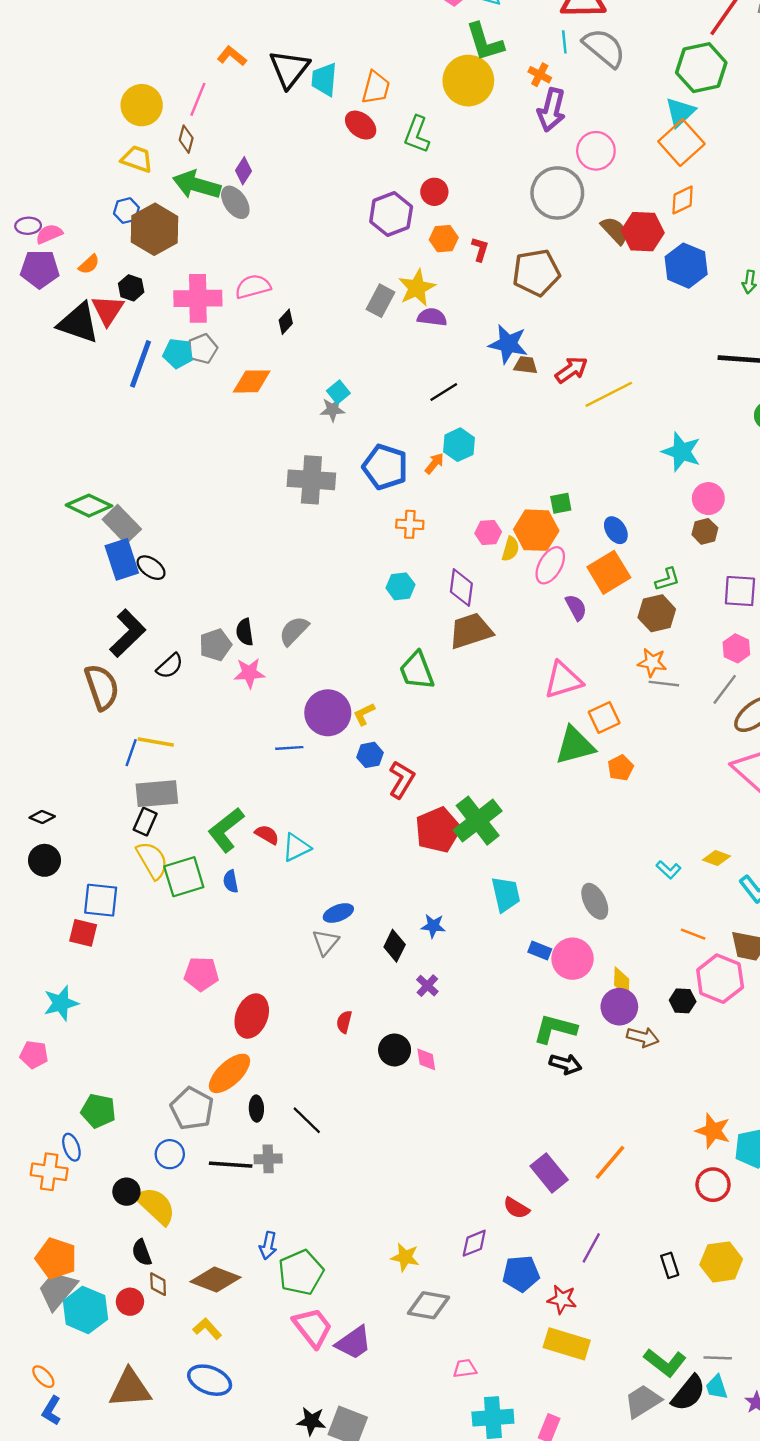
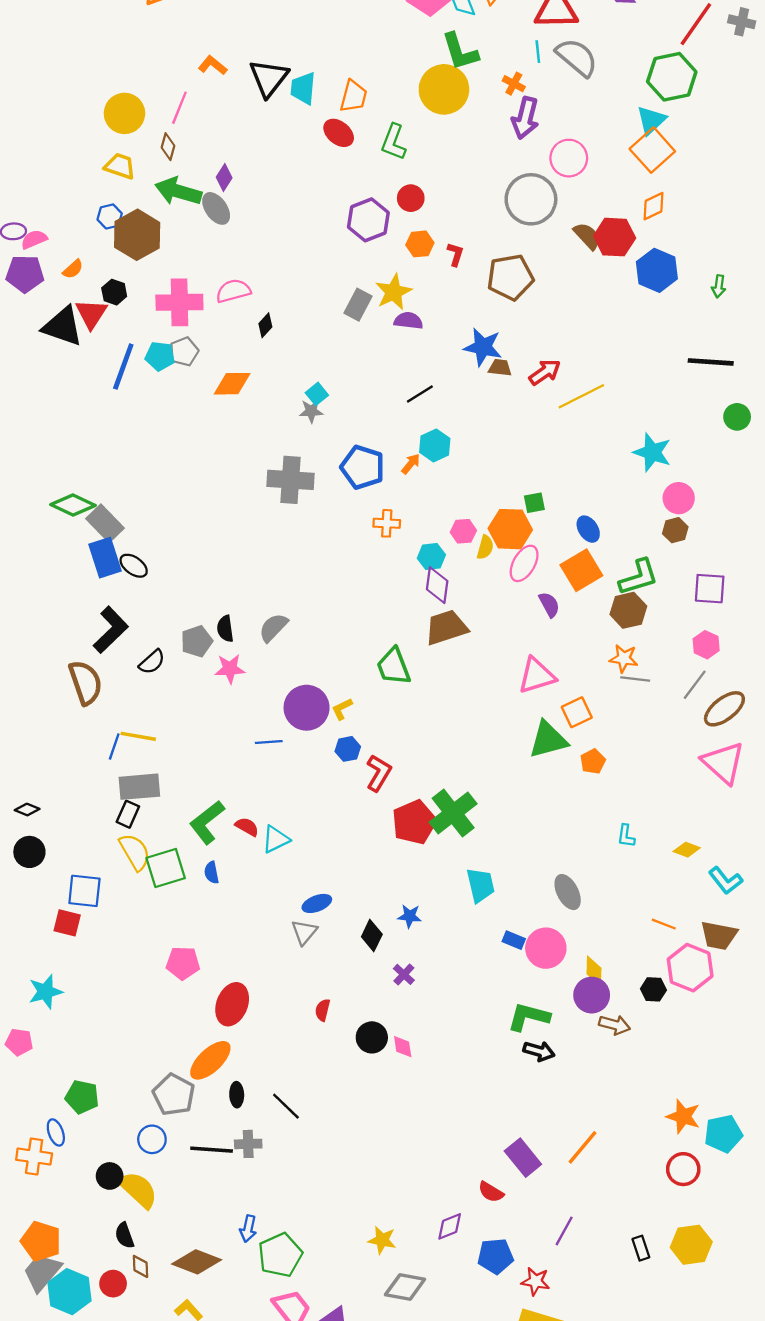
green L-shape: (667, 579) -> (639, 577), size x1.6
cyan hexagon: (400, 586) -> (431, 557), moved
cyan L-shape: (669, 870) -> (626, 836), moved, turned 55

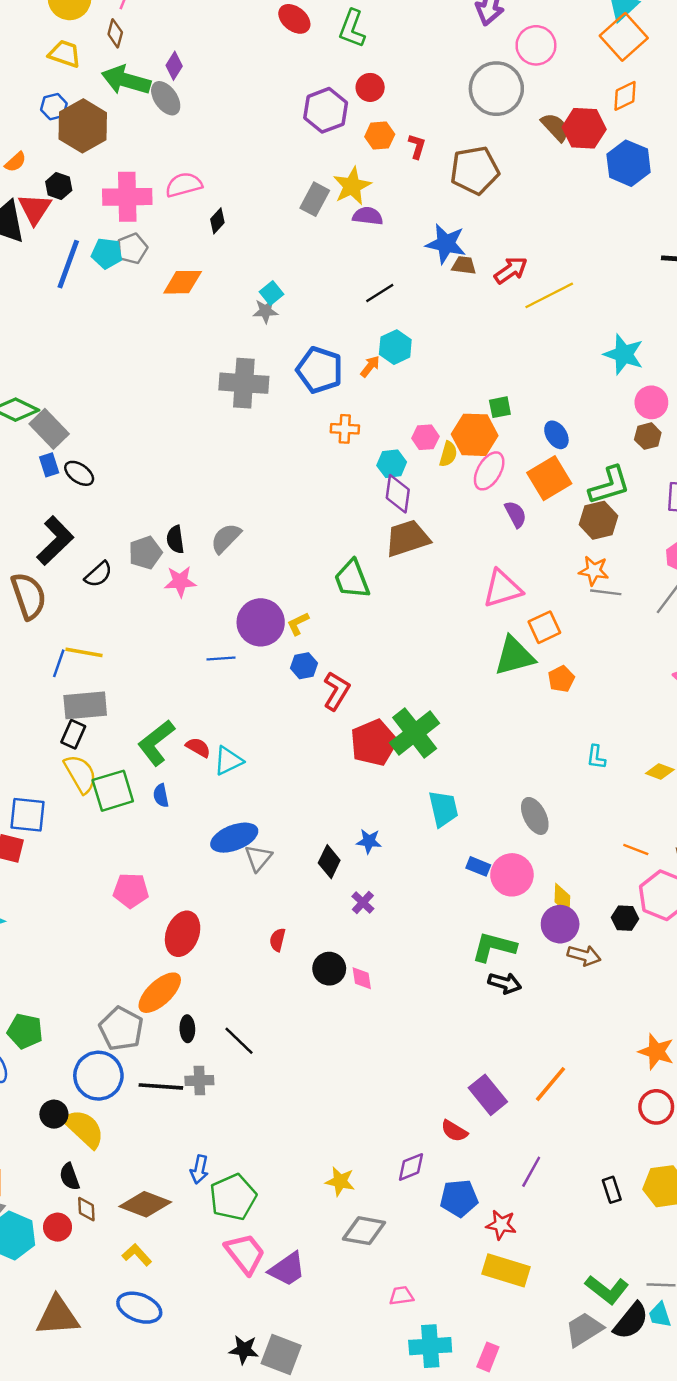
blue rectangle: (105, 558) -> (49, 465), size x0.6
blue ellipse: (317, 903) -> (234, 838), moved, size x1.5
blue circle: (152, 1139) -> (98, 1076), size x1.6

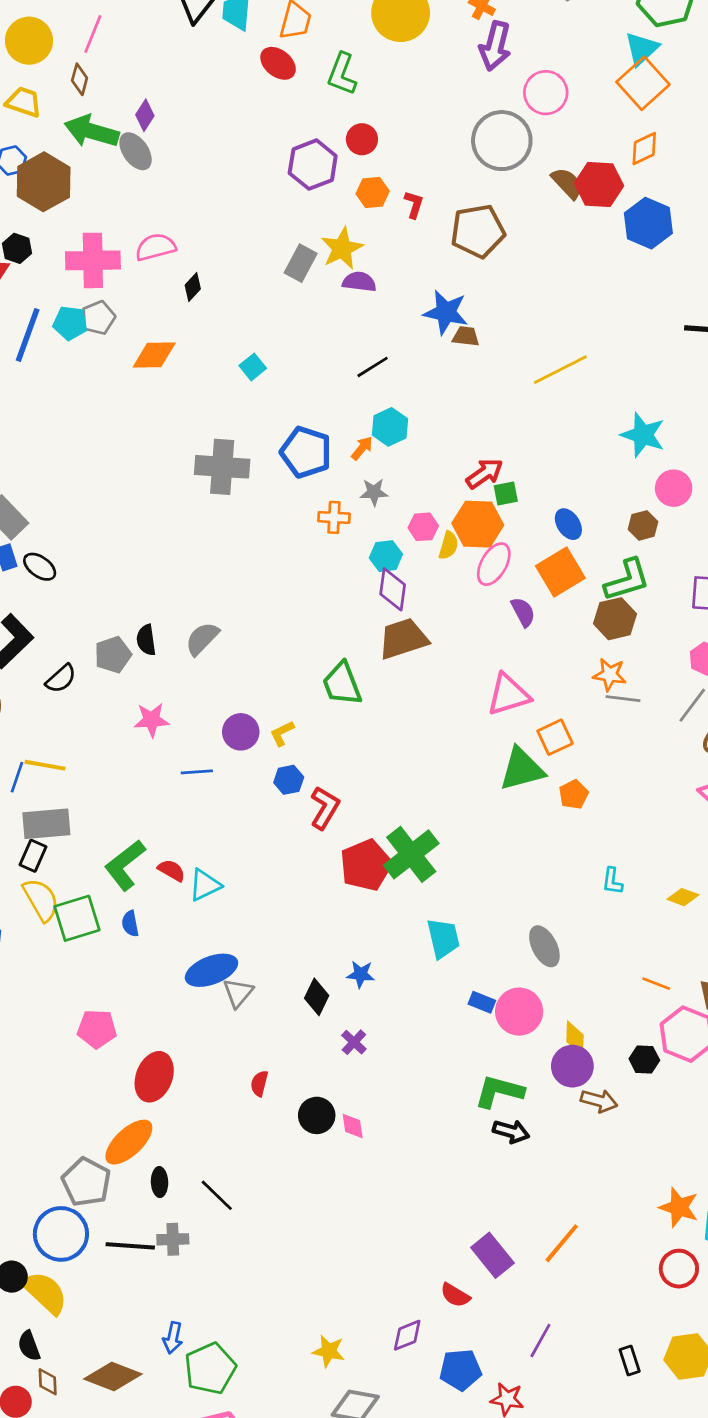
red arrow: (511, 270) -> (484, 473), moved
gray star: (266, 311) -> (374, 492), moved
brown hexagon: (648, 436) -> (643, 525), moved
pink star: (180, 582) -> (152, 720), moved
purple circle: (261, 622) -> (241, 732), size x0.7

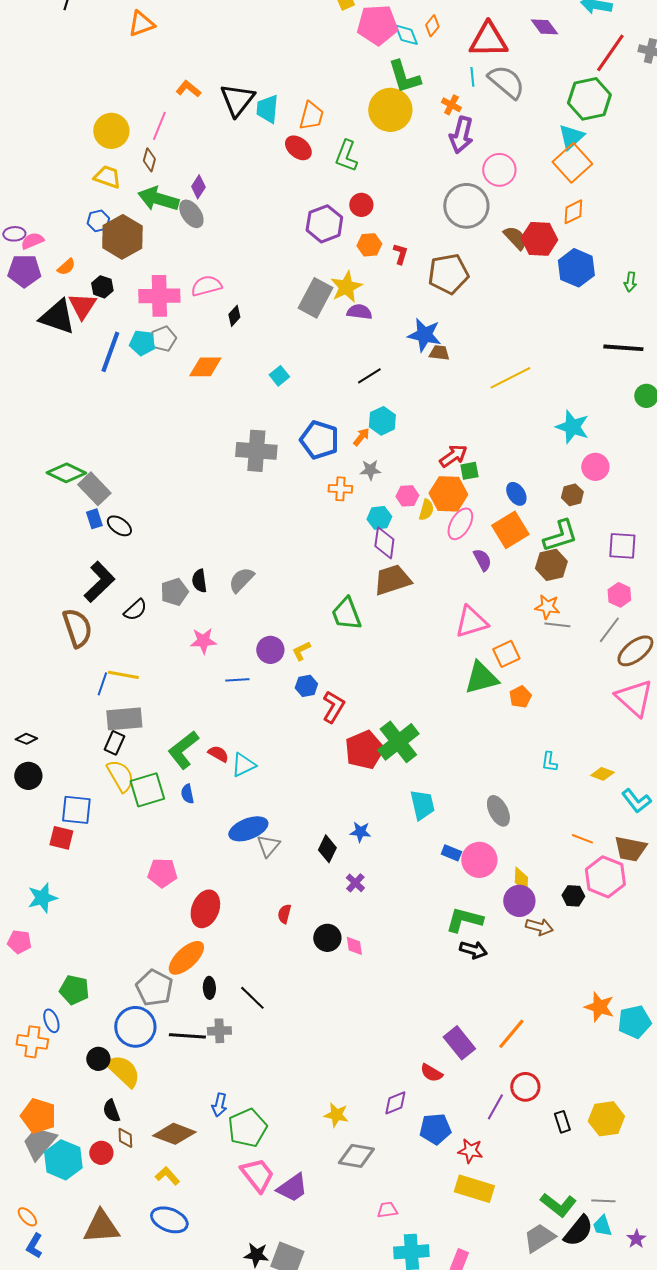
gray rectangle: (301, 263) -> (315, 298), size x1.4
red circle: (679, 1269) -> (525, 1087), moved

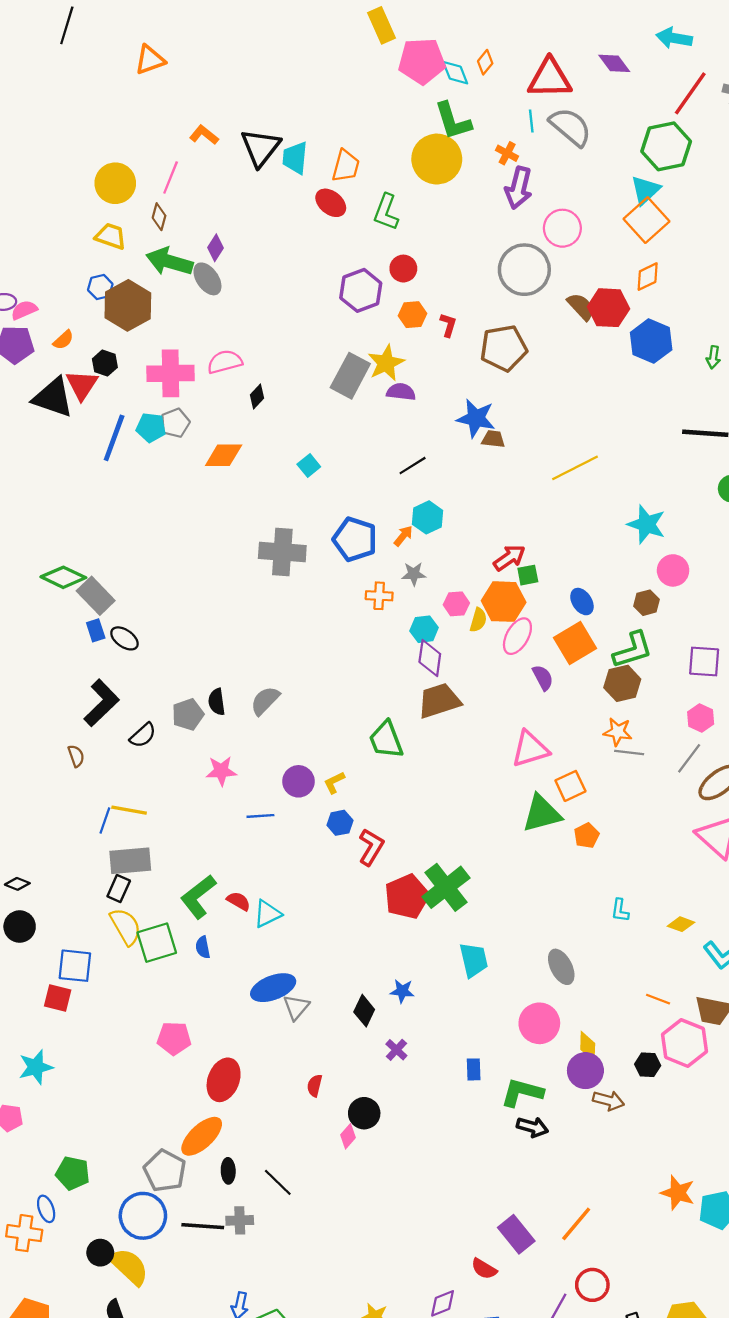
brown semicircle: (77, 628) -> (76, 756), size x0.5
blue rectangle: (451, 853) -> (474, 1069), moved, turned 66
pink diamond: (354, 946) -> (348, 1136), moved, turned 50

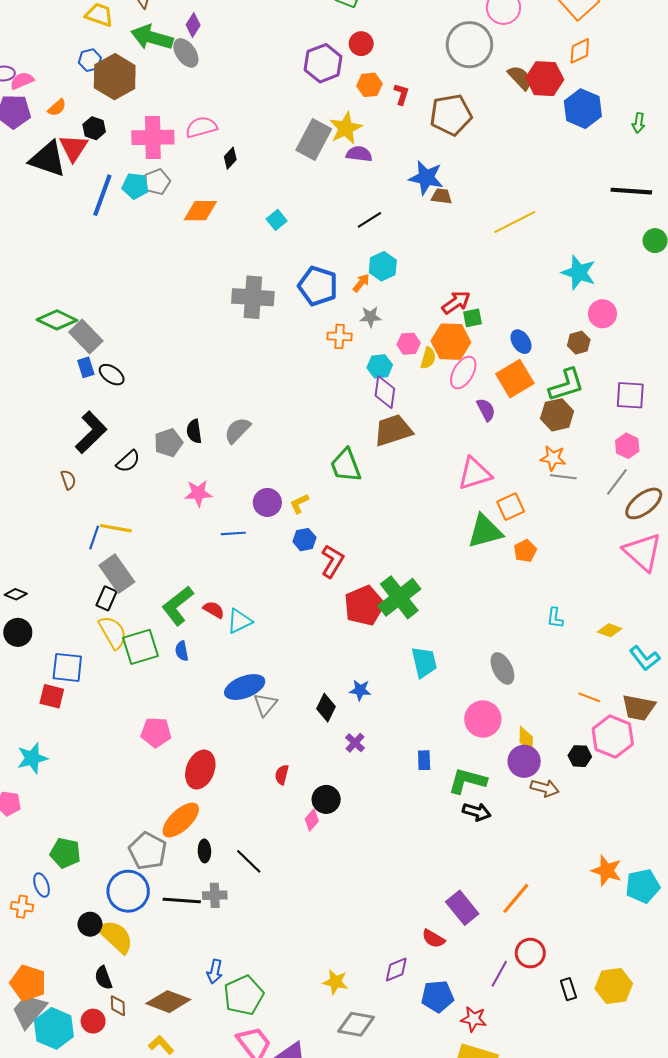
gray rectangle: (130, 861) -> (117, 574), turned 60
orange cross: (24, 1233) -> (22, 907), size x0.7

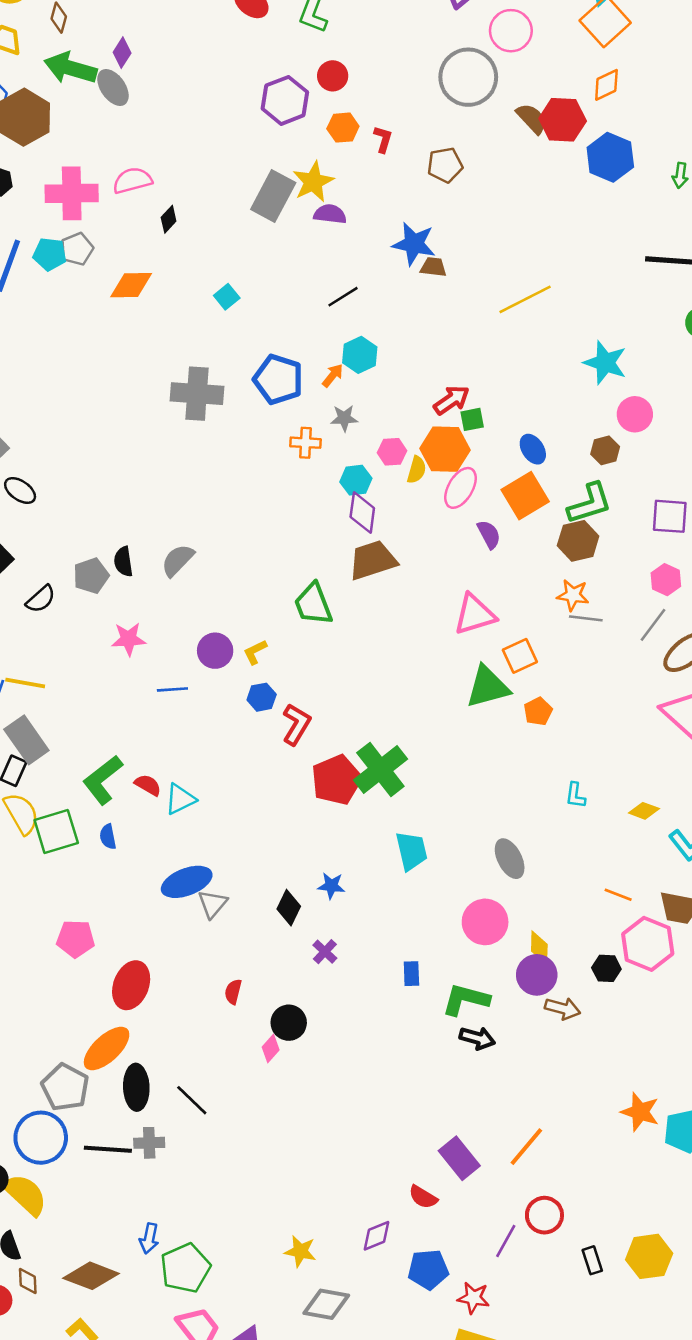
brown pentagon: (451, 115) -> (445, 165), size x0.7
black ellipse: (204, 851) -> (136, 1087), size x1.6

